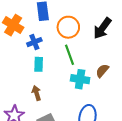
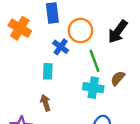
blue cross: (34, 42) -> (61, 47), moved, turned -32
green line: (69, 55) -> (94, 61), moved

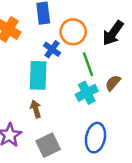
cyan rectangle: (48, 71) -> (38, 75), size x1.6
cyan cross: (93, 88) -> (87, 93), turned -36

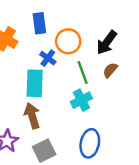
brown semicircle: (113, 83) -> (110, 70), moved
brown arrow: (36, 109) -> (32, 116), size x1.5

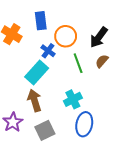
cyan rectangle: (35, 83) -> (37, 72), turned 40
cyan cross: (81, 100) -> (73, 99), moved

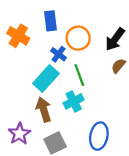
green line: (78, 63) -> (79, 75), moved
cyan cross: (73, 99) -> (74, 101), moved

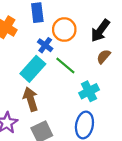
green line: (79, 75) -> (65, 65), turned -30
cyan cross: (74, 101) -> (89, 91), moved

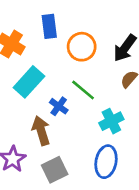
blue cross: (45, 45) -> (59, 106), moved
cyan rectangle: (33, 69) -> (29, 82), moved

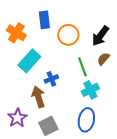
green line: (83, 90) -> (82, 67), moved, turned 30
blue cross: (59, 106) -> (51, 79), turned 32

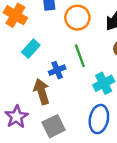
cyan rectangle: (29, 61) -> (31, 49), size x0.7
green line: (82, 67) -> (80, 56), moved

